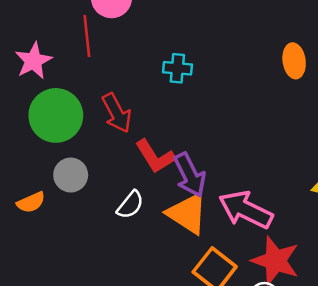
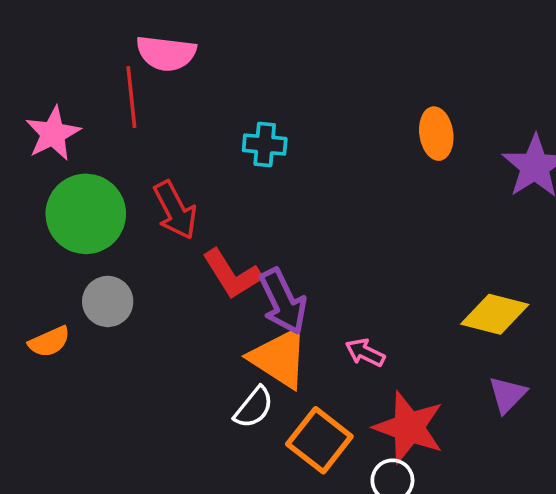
white semicircle: (130, 205) -> (254, 407), moved
pink arrow: (246, 210) -> (365, 353), size x0.5

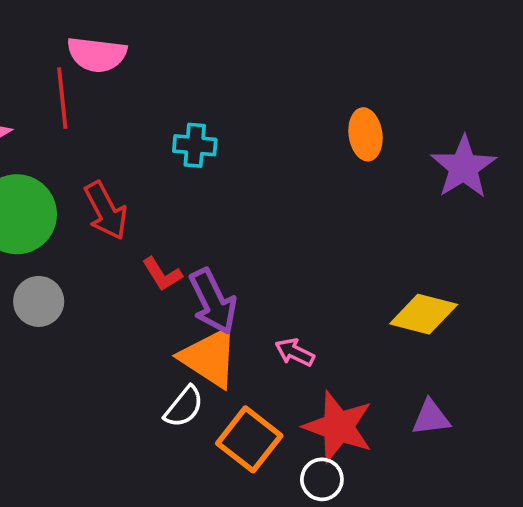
red L-shape: (232, 274) -> (162, 274), size x0.7
purple triangle: (507, 395) -> (431, 418), moved, turned 39

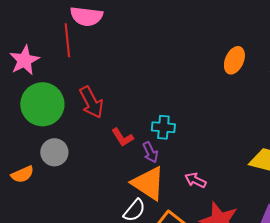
orange ellipse: (365, 134) -> (234, 60), turned 32
cyan cross: (195, 145) -> (163, 127), moved
purple arrow: (213, 301) -> (150, 152), size x0.6

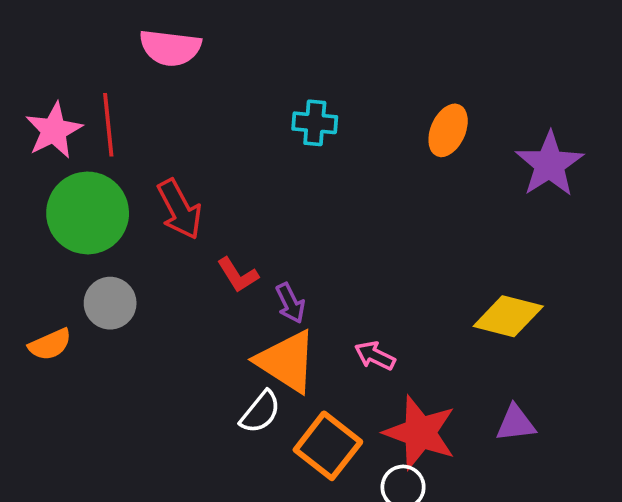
red line: (67, 40) -> (108, 125), moved
cyan cross: (163, 127) -> (315, 123), moved

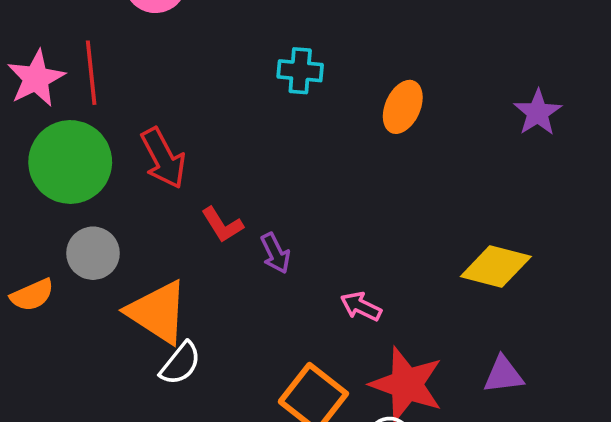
orange ellipse: (448, 130) -> (403, 107), moved
purple star: (549, 164) -> (538, 113), size x0.7
orange triangle: (287, 361) -> (158, 312), moved
white semicircle: (260, 412) -> (180, 363), moved

